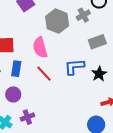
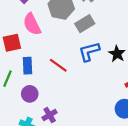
gray rectangle: (97, 42) -> (85, 24), moved
pink semicircle: (40, 47) -> (32, 24), moved

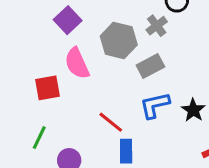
blue rectangle: (27, 66) -> (126, 151), moved

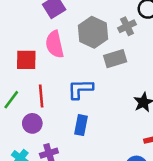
blue L-shape: (155, 105) -> (80, 89), moved
red line: (111, 122) -> (41, 96), moved, turned 35

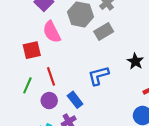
blue L-shape: (80, 89) -> (98, 76), moved
blue rectangle: (81, 125) -> (75, 100), moved, turned -35

